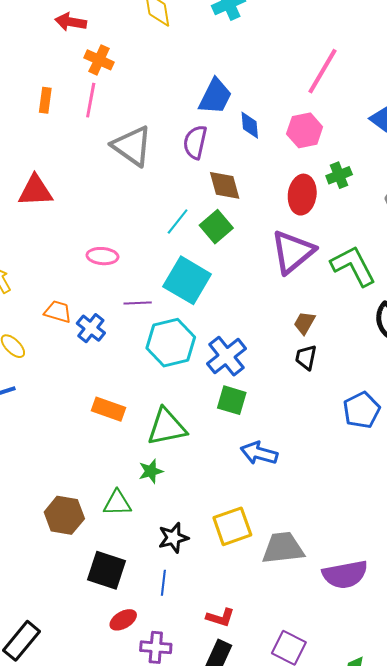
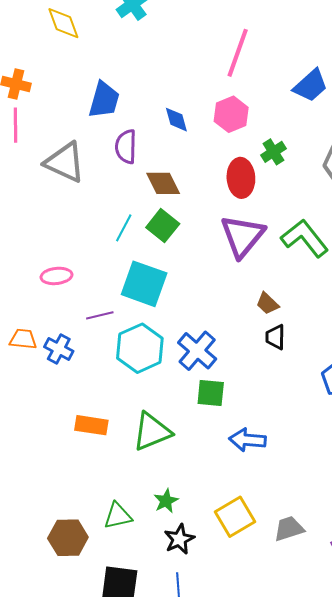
blue trapezoid: (215, 96) -> (104, 100), moved
brown trapezoid: (304, 323) -> (267, 304), turned -65
green star: (151, 471) -> (166, 501), moved
gray trapezoid: (283, 548) -> (289, 529), size x0.7

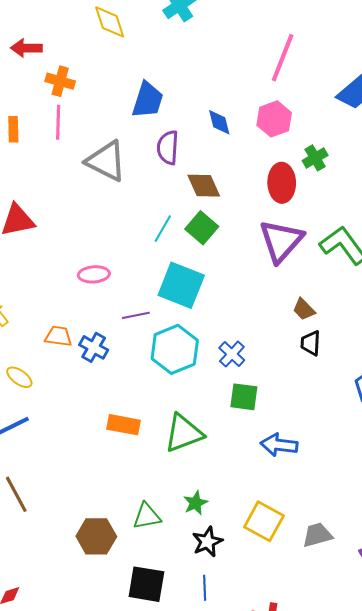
blue cross: (197, 351) -> (232, 354), size x0.7
yellow square: (235, 517) -> (264, 521), turned -33

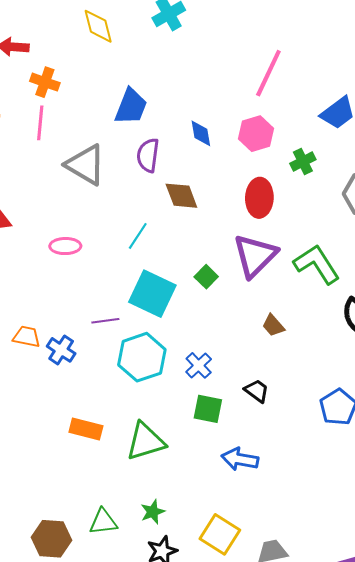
green cross: (315, 158) -> (303, 162), moved
green square: (202, 228) -> (206, 277), moved, size x0.7
pink ellipse: (94, 274) -> (65, 246), moved
black trapezoid: (311, 343) -> (257, 391), moved, turned 120

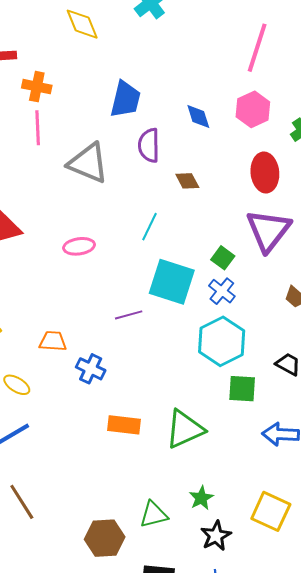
brown diamond: (181, 196) -> (187, 181), size x0.7
blue cross: (61, 350) -> (91, 369), moved
cyan hexagon: (142, 357) -> (222, 341), moved
blue cross: (199, 365) -> (222, 291), moved

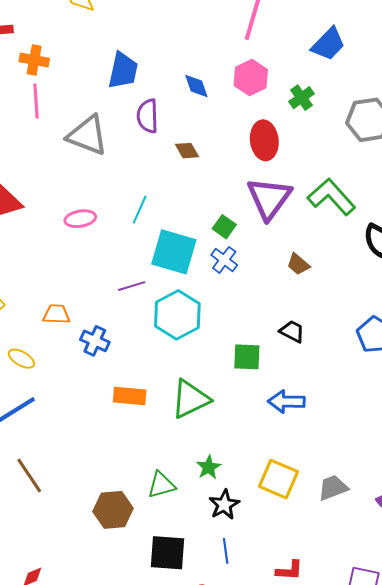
cyan line: (149, 227) -> (140, 210), moved
cyan hexagon: (222, 341) -> (177, 315), moved

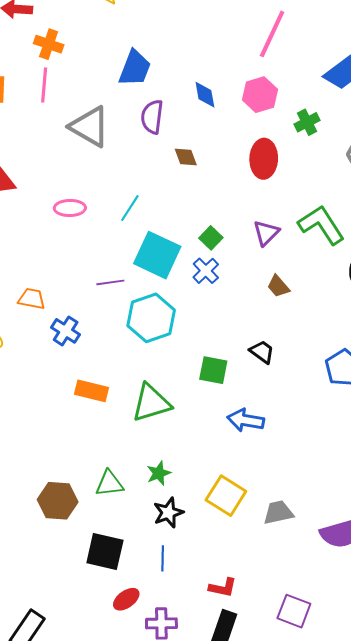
purple triangle: (269, 198) -> (266, 233), moved, size x0.6

